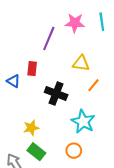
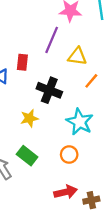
purple line: (49, 38) -> (52, 40), moved
yellow star: (31, 128) -> (29, 118), moved

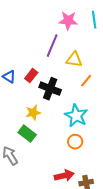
red rectangle: (22, 62) -> (31, 76), moved, turned 32
orange circle: (69, 155) -> (75, 142), moved
green rectangle: (27, 156) -> (27, 134), moved

